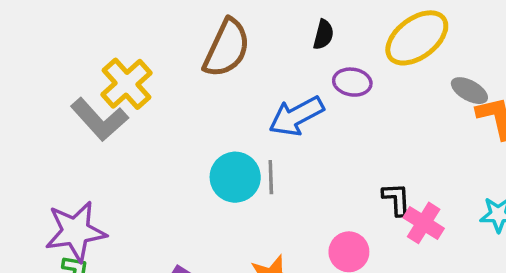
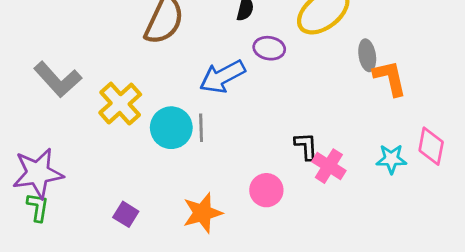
yellow cross: (127, 84) -> (120, 104), moved
gray ellipse: (469, 91) -> (367, 55), turned 52

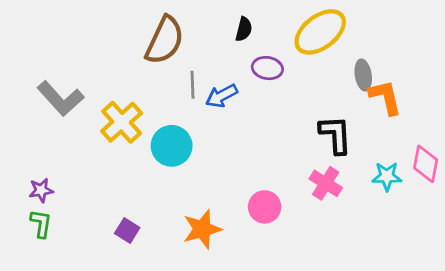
blue arrow: (222, 77) -> (222, 96), size x0.7
gray line: (201, 128) -> (192, 85), moved
black L-shape: (306, 146) -> (335, 135), moved, size x1.4
purple star: (38, 173) -> (41, 190), size x0.5

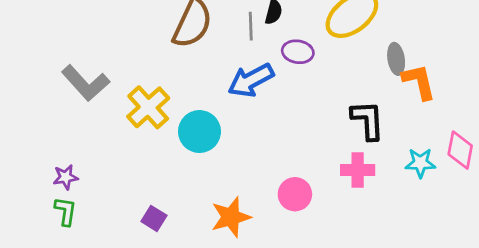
gray line: (192, 85) -> (251, 26), moved
blue arrow: (222, 96) -> (251, 80), size x1.4
pink cross: (326, 183) -> (358, 170), turned -32

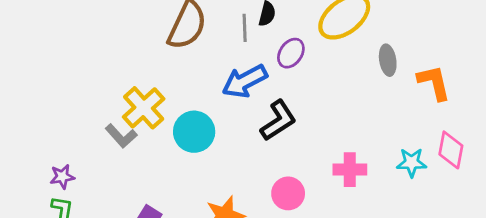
purple ellipse: (298, 52) -> (291, 53), turned -64
orange L-shape: (419, 82) -> (434, 83), moved
gray L-shape: (85, 83) -> (121, 136), moved, size x0.7
black L-shape: (368, 120) -> (278, 120), moved, turned 60

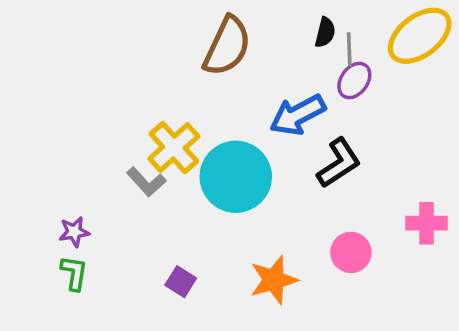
gray line: (245, 28) -> (349, 50), moved
cyan circle: (194, 132) -> (236, 177), size x1.4

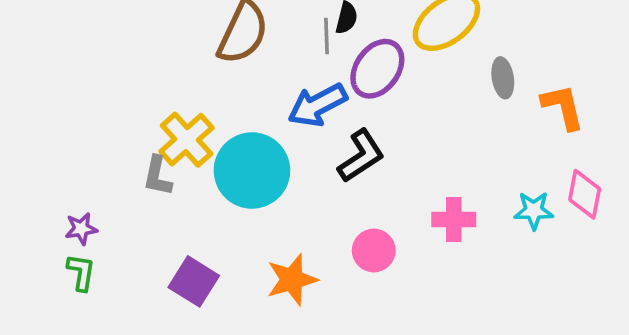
gray line: (349, 50) -> (326, 36), moved
purple ellipse: (354, 80) -> (377, 69), size x1.5
gray L-shape: (146, 182) -> (157, 176), turned 54
purple square: (181, 282) -> (194, 281), size x1.5

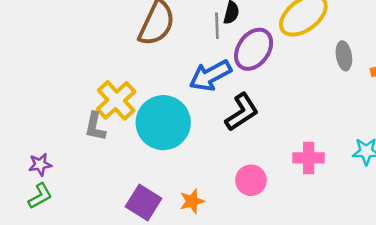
green L-shape: (81, 272) -> (40, 196), turned 52
orange star: (292, 280) -> (192, 201), size x0.7
purple square: (194, 281) -> (144, 202), moved

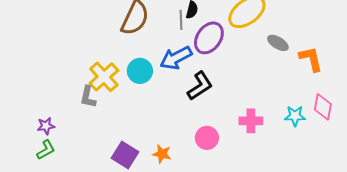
gray ellipse: (344, 56) -> (278, 43), turned -50
cyan circle: (163, 123) -> (140, 71), moved, size x0.6
orange star: (192, 201) -> (162, 154), turned 30

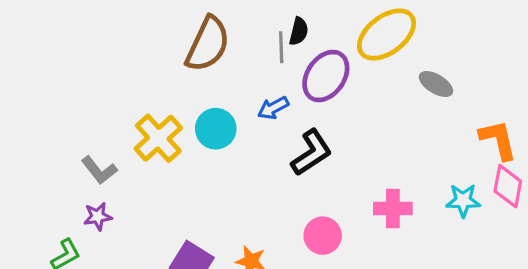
blue arrow: (176, 58) -> (273, 108), size x0.6
orange L-shape: (311, 59) -> (498, 140), moved
gray L-shape: (88, 97) -> (99, 170), moved, turned -50
purple star: (46, 126) -> (98, 216), moved

